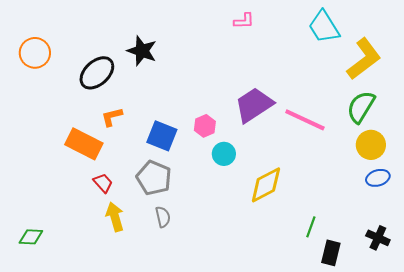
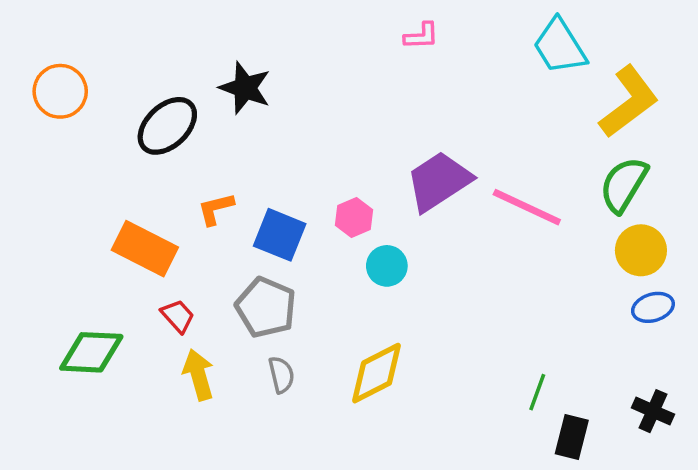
orange L-shape: (112, 117) -> (216, 209), moved
yellow diamond: (266, 185) -> (376, 373), moved
green diamond: (31, 237) -> (91, 352), moved, size x1.5

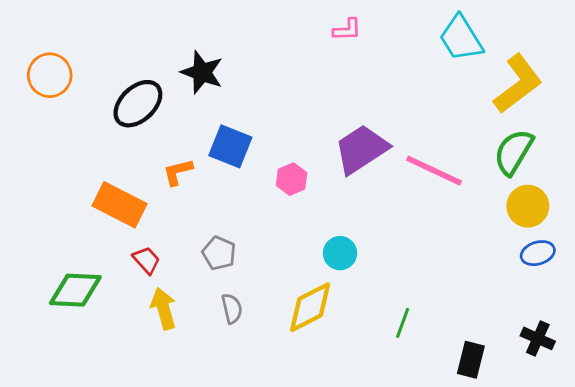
blue square: (280, 235) -> (230, 146), moved
cyan circle: (387, 266) -> (340, 253), moved
gray pentagon: (266, 307) -> (219, 253), size x0.7
green line: (537, 392) -> (403, 323), moved

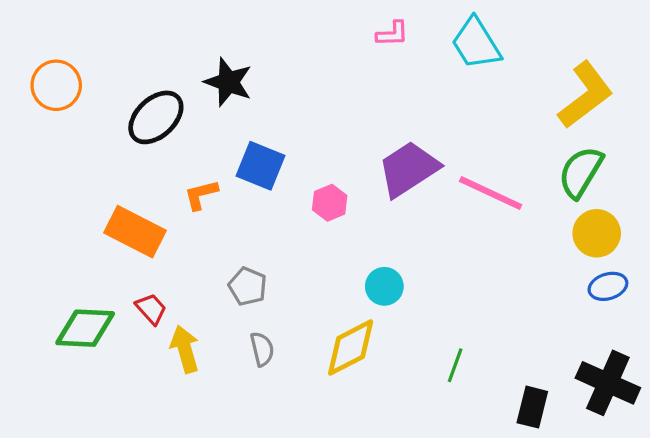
cyan trapezoid: (461, 38) -> (476, 43), moved
red trapezoid: (146, 260) -> (151, 309), moved
black cross: (538, 338) -> (608, 383), size x1.6

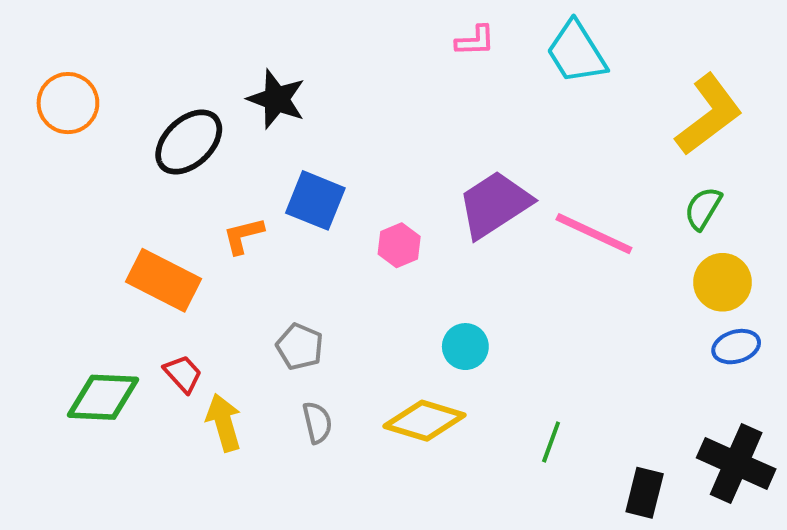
green semicircle: (581, 172) -> (703, 208), size x0.7
yellow diamond: (351, 347) -> (424, 421), turned 44

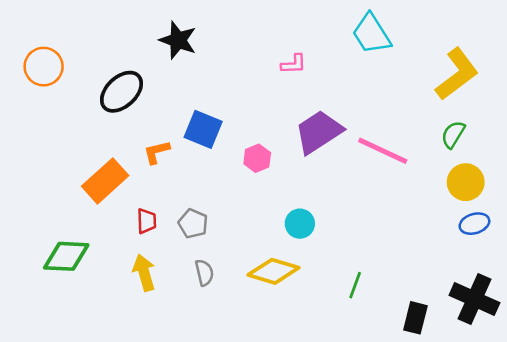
pink L-shape: (475, 41) -> (294, 64), moved
black star: (276, 99) -> (178, 40), moved
orange rectangle: (163, 280) -> (105, 181), turned -69
red trapezoid: (183, 374) -> (147, 221), moved, turned 40

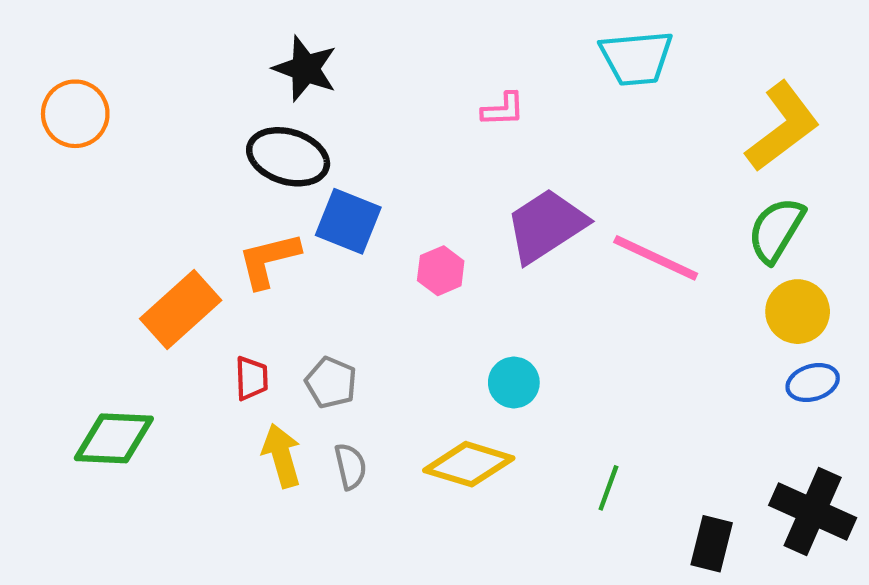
cyan trapezoid: (371, 34) -> (636, 58), turned -63
black ellipse: (121, 92) -> (288, 157), moved, turned 60
green semicircle: (453, 134) -> (776, 230), size x1.4
orange L-shape: (157, 152) -> (269, 260), size x1.4
yellow arrow: (144, 273) -> (282, 456), moved

